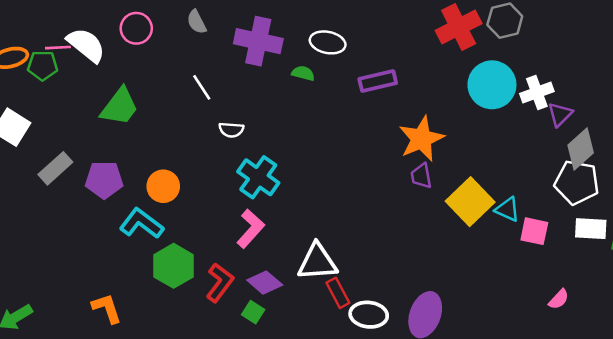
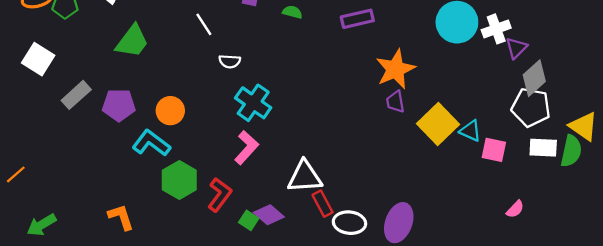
purple diamond: (265, 283) -> (269, 215), moved

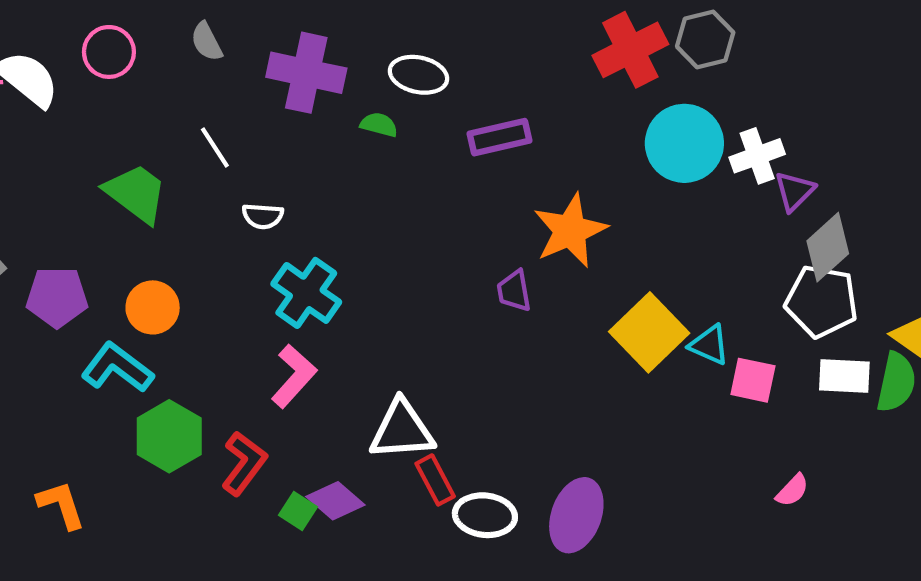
green trapezoid: (132, 41) -> (136, 193), moved, turned -90
purple trapezoid: (395, 102) -> (514, 291), moved

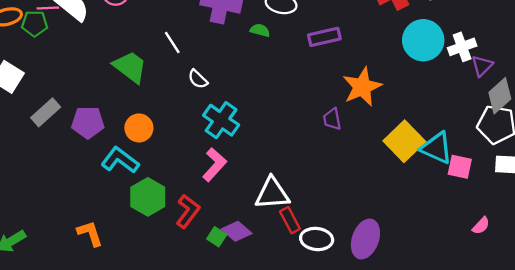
white semicircle: (263, 216) -> (198, 79), turned 40
cyan triangle: (709, 345) -> (437, 148), size x1.5

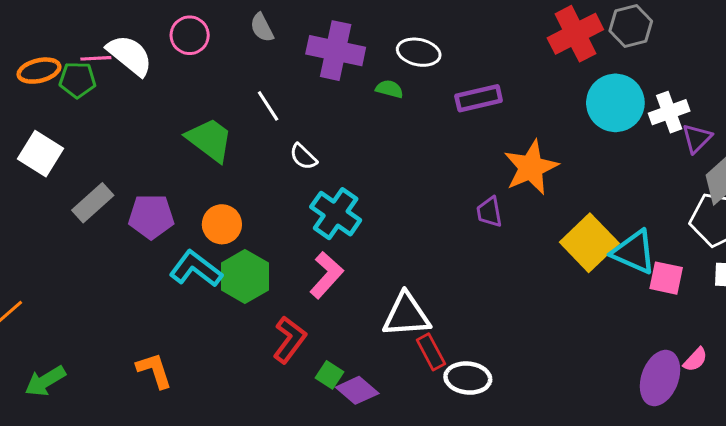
green hexagon: (148, 197) -> (245, 277), moved
purple diamond: (237, 231) -> (357, 390), moved
purple ellipse: (365, 239) -> (660, 378), moved

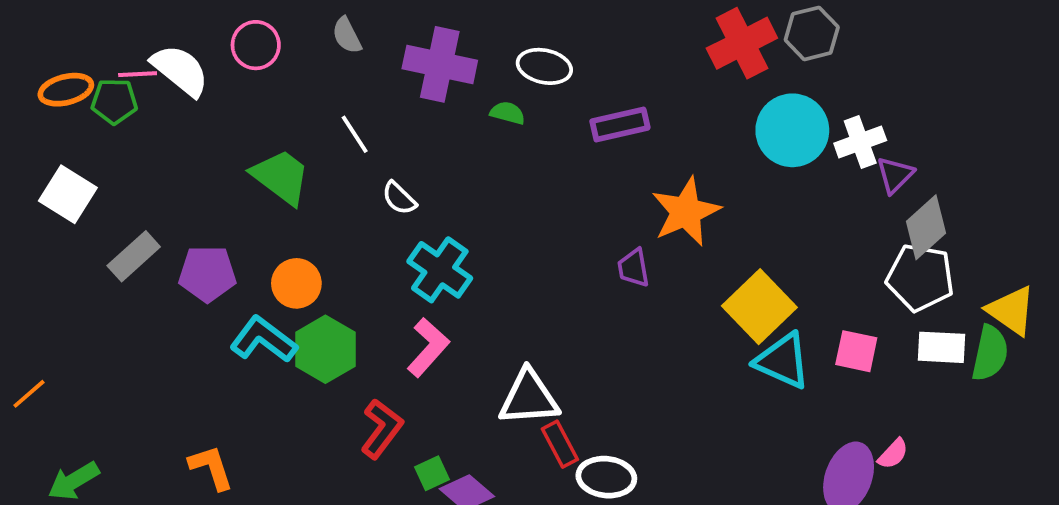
cyan triangle: (634, 252) -> (783, 361), moved
green square: (330, 375) -> (432, 473), turned 32

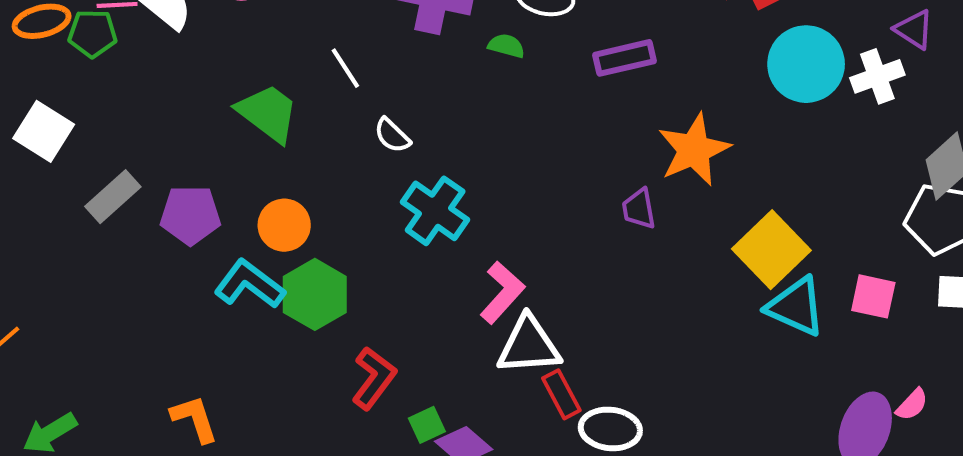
purple triangle: (895, 175) -> (914, 29), moved, turned -42
pink L-shape: (428, 347) -> (502, 292), moved

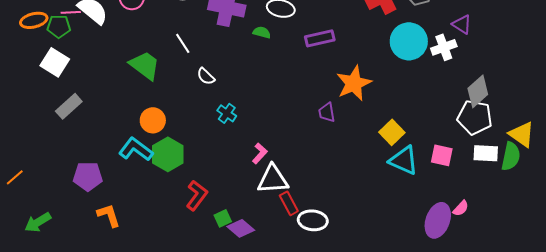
white square: (44, 131) -> (55, 62), moved
cyan cross: (435, 211) -> (227, 113), size x0.6
purple pentagon: (190, 215) -> (88, 176), moved
yellow square: (771, 250) -> (392, 132), size x0.7
pink L-shape: (502, 292) -> (260, 153), size x0.7

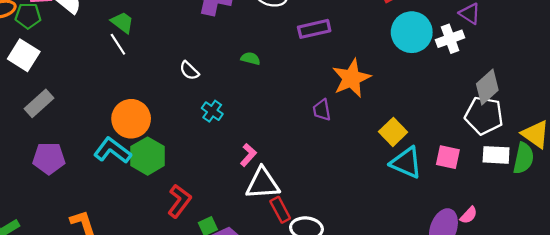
green semicircle: (262, 32) -> (251, 58), moved
white line: (183, 43) -> (118, 44), moved
green trapezoid: (145, 65) -> (122, 22), moved, size x0.7
orange circle: (153, 120) -> (131, 119), size x1.4
purple pentagon: (88, 176) -> (49, 158), moved

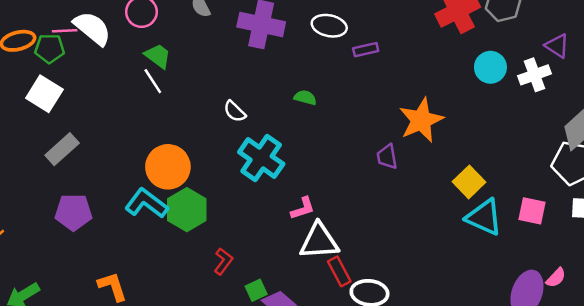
purple rectangle: (314, 29) -> (366, 50), moved, size x0.7
cyan circle: (412, 32) -> (490, 67), size x0.7
cyan cross: (212, 111) -> (261, 158), size x1.8
pink L-shape: (248, 155) -> (303, 208), turned 30
red L-shape: (179, 201) -> (223, 261), size x0.7

